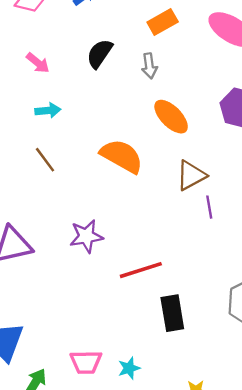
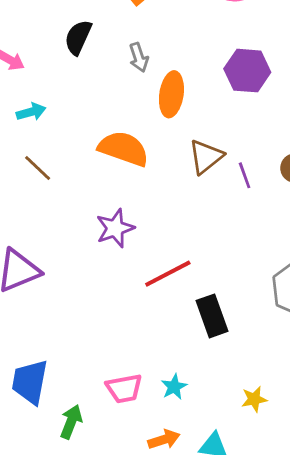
gray arrow: (149, 66) -> (139, 57), moved
orange ellipse: (171, 117) -> (171, 94), turned 63
purple line: (209, 207) -> (245, 175), moved
purple star: (86, 236) -> (115, 228), moved

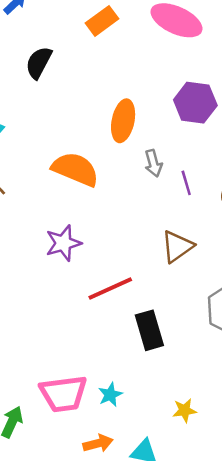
gray arrow: (139, 57) -> (153, 163), moved
brown triangle: (206, 157) -> (177, 247), moved
purple line: (245, 175) -> (186, 183), moved
pink trapezoid: (124, 388) -> (63, 394), size x1.4

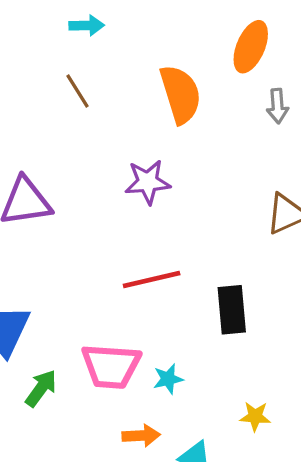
orange semicircle: (75, 169) -> (181, 94), turned 39
red line: (110, 288) -> (152, 280), moved

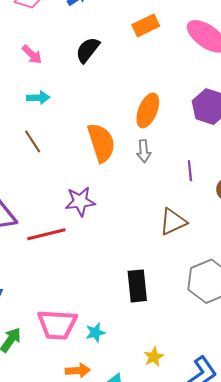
gray arrow: (278, 106) -> (144, 151), moved
red line: (152, 280) -> (46, 234), moved
yellow star: (255, 416) -> (154, 357), turned -30

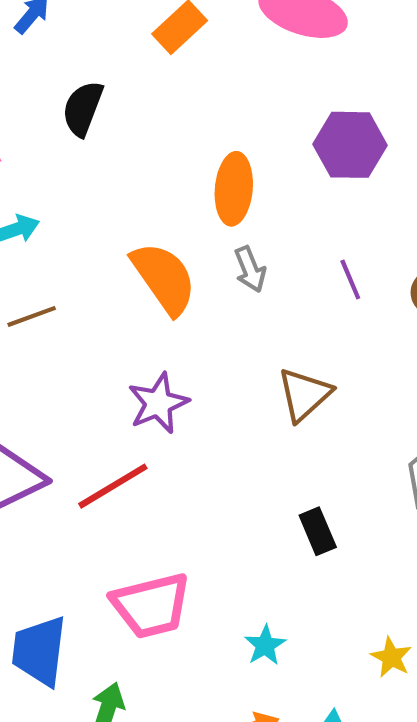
brown line: (33, 141) -> (32, 316), turned -60
brown triangle: (173, 222) -> (304, 395), moved
black rectangle: (137, 286) -> (318, 531), size x0.7
pink trapezoid: (57, 325) -> (151, 606), moved

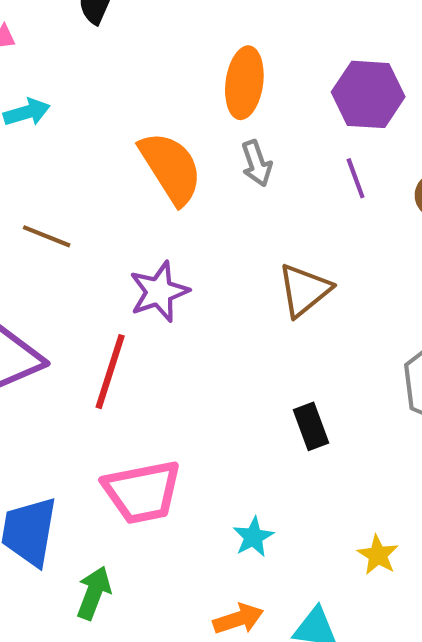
purple hexagon: (350, 145) -> (368, 94), moved
brown line: (32, 316) -> (47, 236), moved, turned 39
red line: (113, 486) -> (110, 372), turned -44

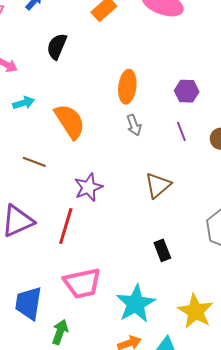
purple hexagon: (368, 94) -> (187, 91), size x0.7
orange semicircle: (171, 168) -> (70, 121), moved
cyan star: (253, 537) -> (136, 304), size x2.0
yellow star: (378, 555) -> (195, 311), size x1.8

